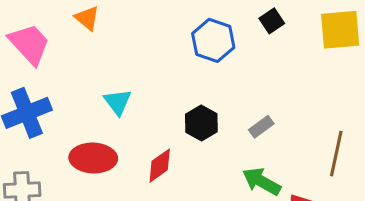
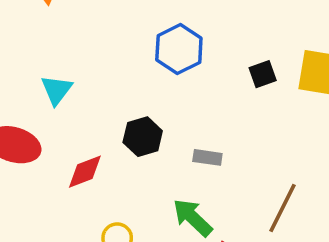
black square: (272, 21) -> (263, 74), moved
gray rectangle: (261, 127) -> (207, 157), turned 30

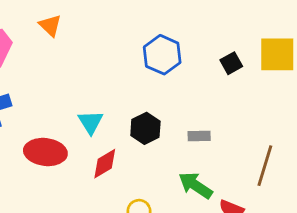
cyan triangle: (57, 90) -> (91, 122), moved

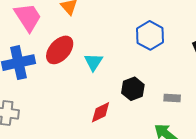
cyan triangle: (91, 122) -> (94, 62), moved
red ellipse: (45, 152) -> (60, 50), moved, turned -60

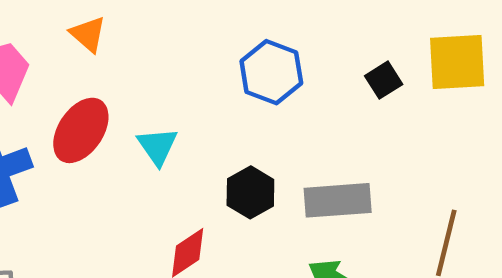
gray rectangle: (172, 98) -> (338, 200), size x1.8

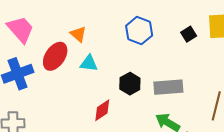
orange triangle: (88, 34) -> (78, 34), moved
cyan triangle: (157, 146) -> (89, 63), turned -48

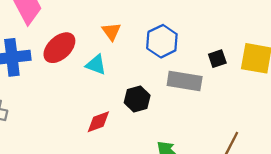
orange triangle: (78, 34) -> (111, 32), moved
gray rectangle: (168, 87) -> (185, 81), moved

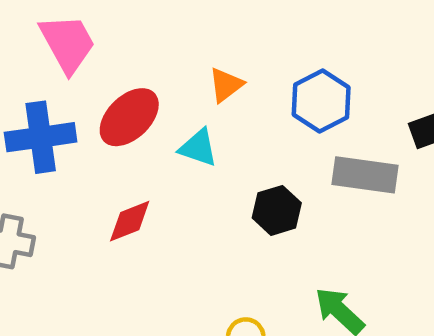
orange triangle: (111, 32) -> (226, 85), turned 30
red diamond: (98, 122) -> (130, 221), moved

